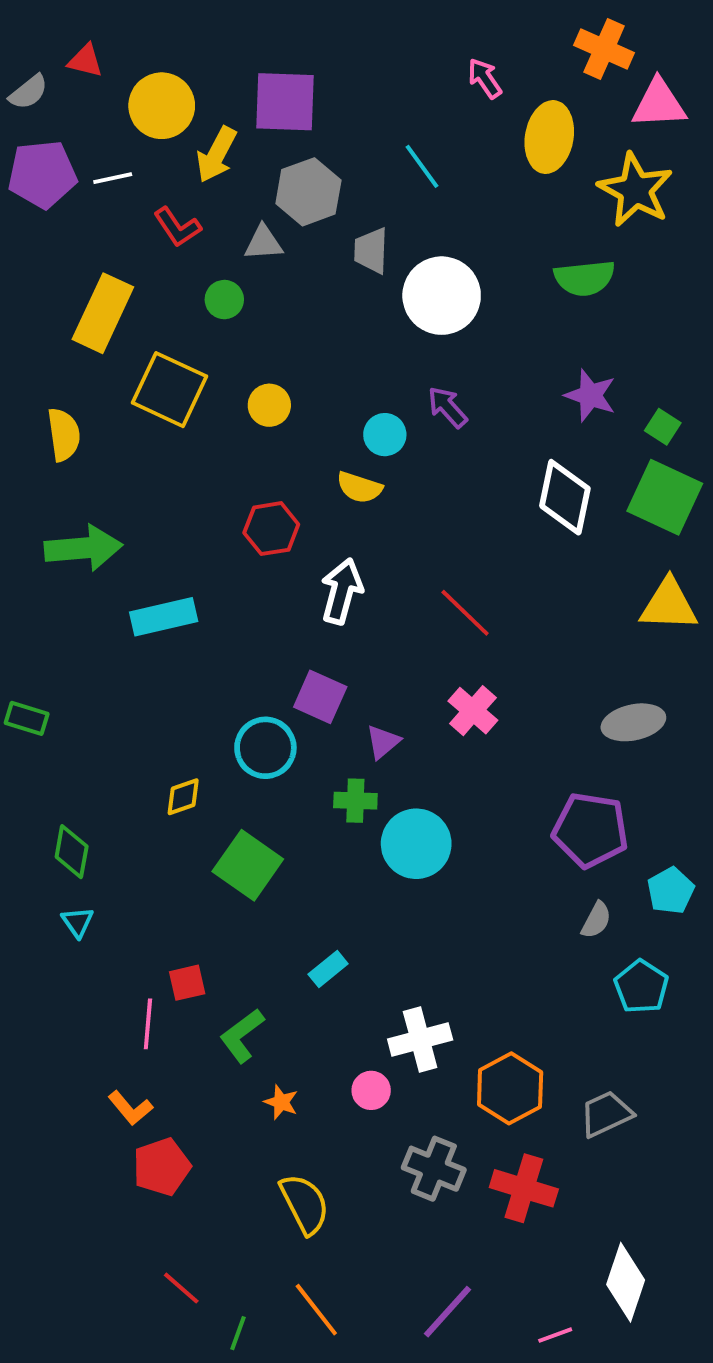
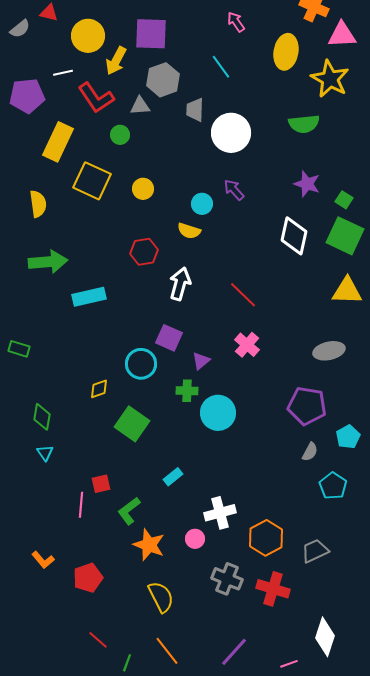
pink arrow: (485, 78) -> (236, 22), moved
purple pentagon: (42, 174) -> (27, 96), moved
red L-shape: (177, 227) -> (96, 98), size x1.5
orange star: (281, 1102) -> (149, 545), size x1.8
orange L-shape: (130, 1108) -> (43, 560), moved

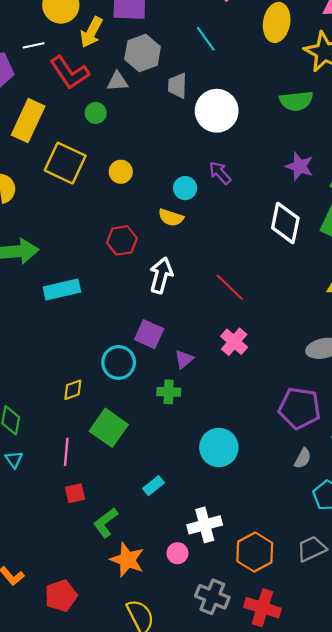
cyan circle: (218, 413) -> (219, 447), moved
pink line: (81, 505) -> (66, 452), moved
gray trapezoid: (315, 551) -> (311, 549), moved

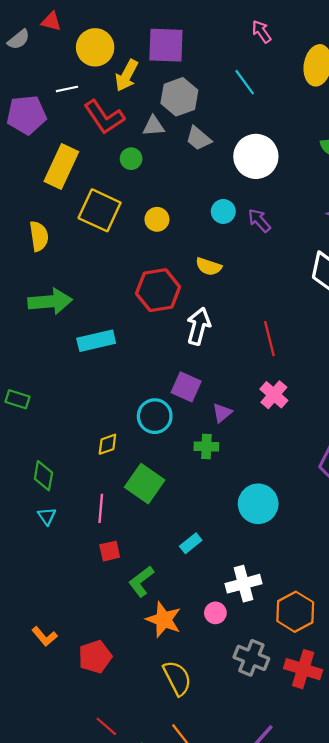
gray trapezoid: (177, 86) -> (199, 138), moved, turned -52
cyan circle: (185, 188) -> (223, 211), moved
red hexagon: (122, 240) -> (158, 290), size x1.4
red line: (230, 287) -> (269, 339), turned 32

